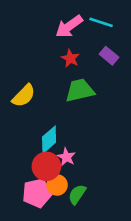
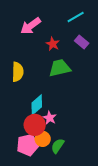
cyan line: (101, 22) -> (76, 17), turned -48
pink arrow: (69, 26) -> (31, 26), moved
yellow semicircle: (24, 96) -> (18, 72), turned -42

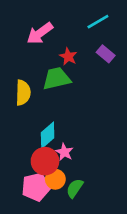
green trapezoid: (60, 68) -> (57, 78), moved

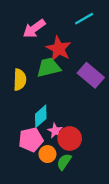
purple rectangle: (106, 54) -> (91, 75), moved, size x1.6
red star: (68, 56) -> (59, 49), size x1.6
red circle: (45, 161) -> (70, 138), moved
pink pentagon: (36, 187) -> (31, 140), moved

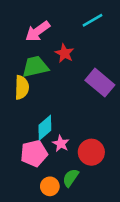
red star: (59, 49) -> (64, 53), size x0.7
green trapezoid: (49, 67) -> (35, 67), moved
red circle: (70, 138) -> (91, 152), moved
orange circle: (47, 154) -> (50, 186), moved

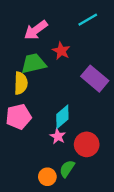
cyan diamond: (45, 128) -> (62, 117), moved
pink pentagon: (34, 153) -> (18, 117), moved

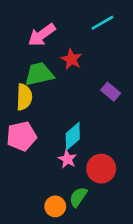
purple rectangle: (95, 79) -> (111, 92), size x0.6

